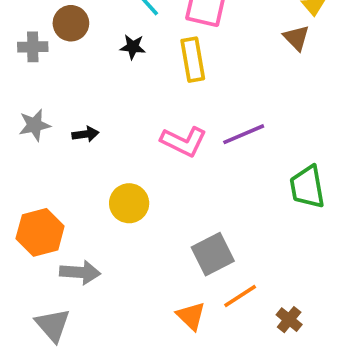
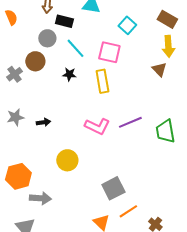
gray cross: (33, 47) -> (14, 74), turned -35
green trapezoid: (307, 187) -> (165, 131), moved

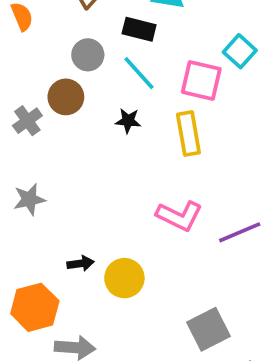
black rectangle: (64, 21) -> (139, 29), moved
cyan square: (127, 25) -> (240, 51), moved
black arrow: (43, 122) -> (81, 263), moved
purple line: (130, 122) -> (240, 232), moved

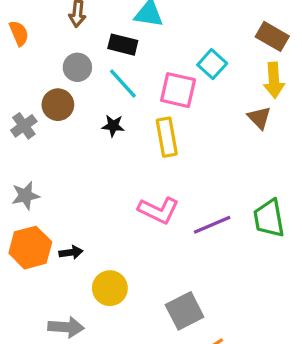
yellow circle: (124, 278) -> (110, 288), moved
orange hexagon: (35, 307) -> (30, 248), moved

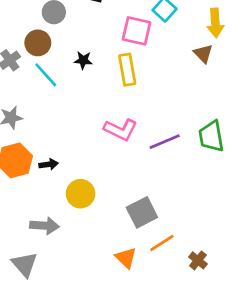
cyan line: (123, 84) -> (46, 75), moved

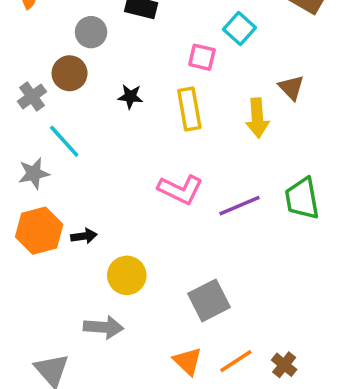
yellow arrow: (215, 23) -> (257, 118), moved
pink square: (137, 31) -> (202, 57), size x0.7
cyan line: (46, 75) -> (64, 141), moved
gray arrow: (44, 226) -> (104, 327), moved
orange line: (162, 243) -> (236, 361), moved

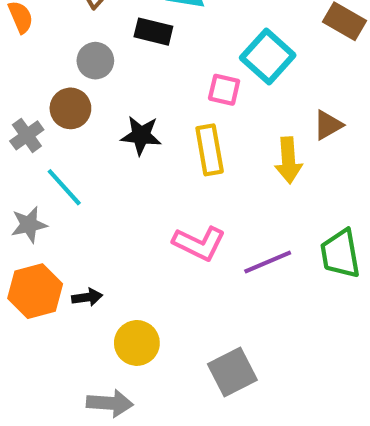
cyan square: (239, 29) -> (268, 56), size x1.4
brown triangle: (291, 88) -> (328, 125), turned 44
black star: (130, 97) -> (141, 135), size x1.4

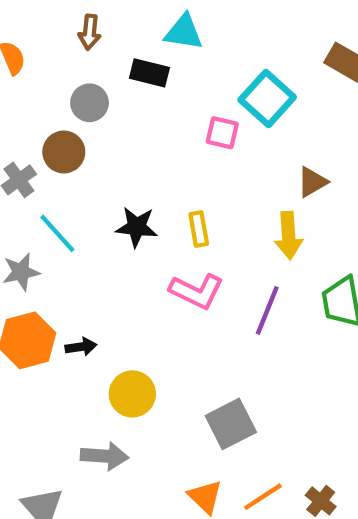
brown triangle: (328, 125) -> (312, 182), moved
black star: (141, 135) -> (137, 227), moved
yellow rectangle: (210, 150) -> (199, 229), moved, size x0.7
yellow arrow: (288, 160) -> (289, 236), moved
purple line: (268, 262) -> (267, 310), turned -45

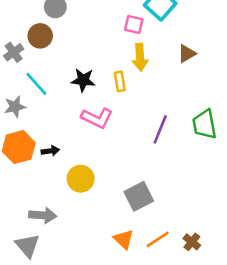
yellow arrow: (289, 236) -> (140, 57), moved
pink L-shape: (197, 291) -> (97, 118), moved
gray arrow: (104, 456) -> (43, 215), moved

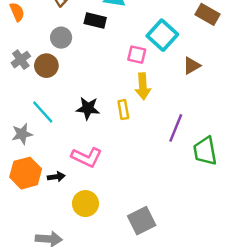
gray cross: (14, 52) -> (21, 60), moved
brown triangle: (187, 54) -> (192, 66), moved
pink L-shape: (97, 118) -> (87, 157), moved
purple line: (160, 129) -> (176, 128), moved

